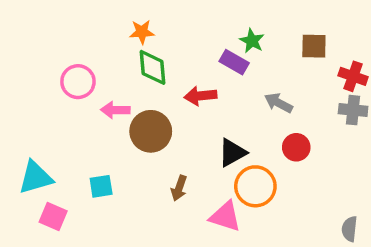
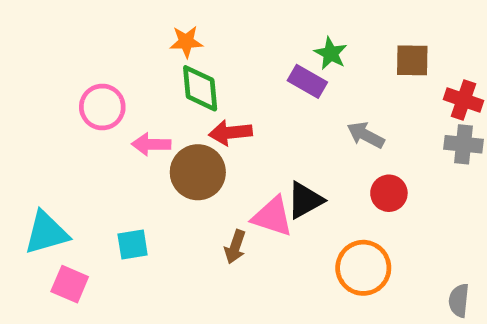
red arrow: (200, 96) -> (230, 133), moved
orange circle: (255, 186) -> (363, 268), moved
pink triangle: (225, 216) -> (272, 217), moved

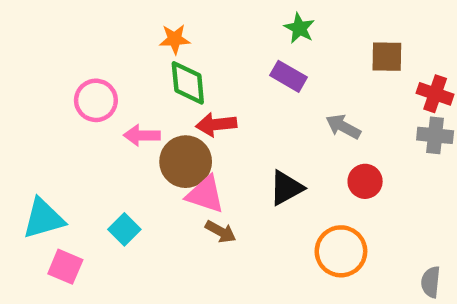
green star: (331, 53) -> (299, 28), moved
pink triangle: (272, 217) -> (205, 194), moved
cyan square: (133, 244) -> (124, 229), turned -36
brown arrow: (235, 247) -> (221, 232), turned -80

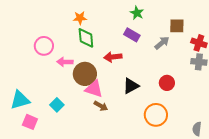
red arrow: (216, 124) -> (113, 57), moved
gray arrow: (343, 127) -> (162, 43), moved, turned 112

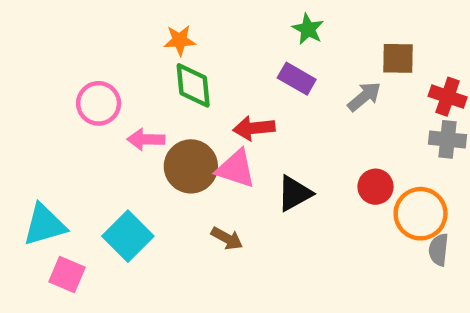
pink triangle: (94, 89) -> (236, 169), moved
cyan square: (57, 105) -> (128, 236), size x1.5
orange circle: (156, 115) -> (421, 214), moved
gray semicircle: (197, 129) -> (439, 250), moved

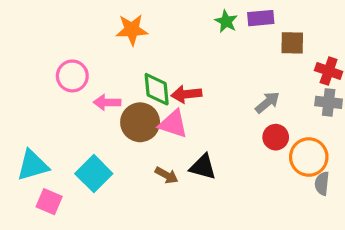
orange star: (180, 40) -> (132, 30), size x1.4
purple rectangle: (297, 79) -> (261, 18), moved, turned -35
green diamond: (193, 85) -> (157, 89), moved
gray arrow: (364, 97) -> (267, 102), moved
black triangle: (294, 193) -> (203, 167), moved, turned 44

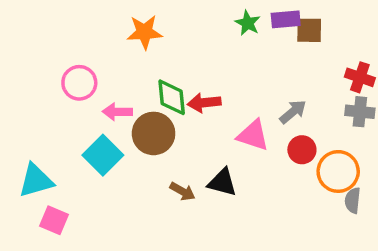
brown square: (292, 43) -> (309, 30), moved
pink triangle: (173, 124) -> (253, 135), moved
cyan square: (94, 174) -> (103, 155), moved

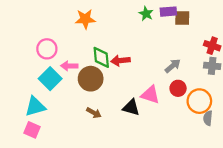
pink triangle: (253, 135) -> (150, 95), moved
cyan square: (103, 155) -> (50, 79), moved
cyan triangle: (36, 181) -> (35, 106), moved
brown arrow: (182, 191) -> (94, 113), moved

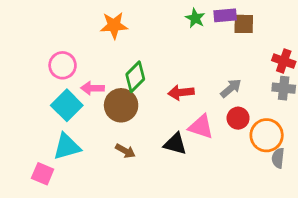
green diamond: (101, 57) -> (135, 77), turned 50
red arrow: (120, 61) -> (181, 92), moved
cyan triangle: (35, 106) -> (67, 147), moved

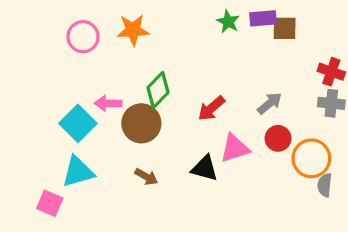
pink circle: (63, 65) -> (83, 37), moved
red arrow: (181, 92) -> (211, 108), turned -35
pink triangle: (201, 127) -> (235, 148), turned -36

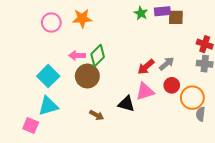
pink arrow: (108, 103) -> (77, 55), moved
red arrow: (211, 108) -> (146, 67), moved
brown arrow: (146, 177) -> (97, 115), moved

